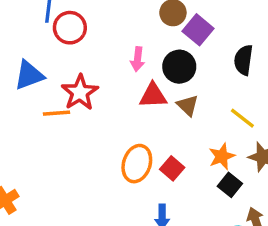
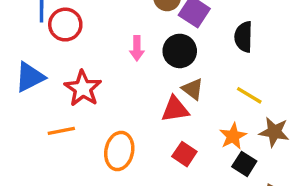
red triangle: (153, 96) -> (175, 109), moved
orange line: (56, 113) -> (61, 131), moved
orange ellipse: (137, 164) -> (119, 151), moved

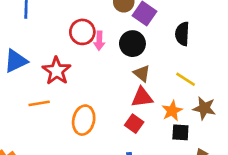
red circle: (65, 25) -> (82, 32), moved
red triangle: (175, 109) -> (142, 97), moved
black square: (244, 164) -> (180, 132), turned -30

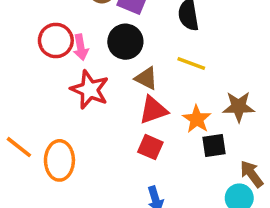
red star: (57, 71) -> (90, 90), moved
yellow line: (186, 79) -> (191, 64), moved
orange line: (39, 103) -> (19, 147), turned 60
orange ellipse: (84, 120) -> (59, 160), moved

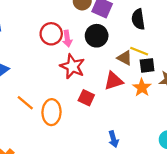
brown triangle: (146, 78) -> (125, 58), moved
black square: (214, 146) -> (147, 65), moved
red square: (150, 147) -> (86, 98), moved

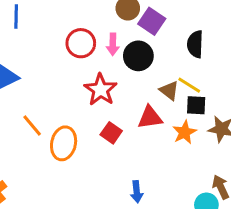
pink arrow: (67, 39) -> (113, 44), moved

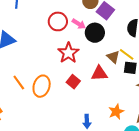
pink arrow: (113, 44) -> (79, 24), turned -64
orange line: (32, 125) -> (19, 83), moved
orange star: (185, 132) -> (116, 112), moved

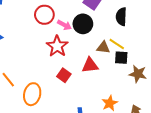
pink arrow: (79, 24) -> (64, 25), moved
brown triangle: (113, 57) -> (103, 47), turned -32
orange ellipse: (42, 86) -> (32, 94), moved

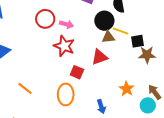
black circle: (83, 24) -> (104, 21), moved
black square: (121, 58) -> (137, 41), moved
orange ellipse: (32, 94) -> (66, 94), moved

